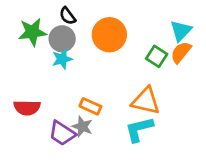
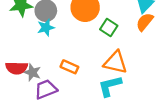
green square: (157, 56) -> (109, 28), moved
gray star: (82, 127) -> (32, 72), moved
purple trapezoid: (62, 133) -> (46, 89), turned 125

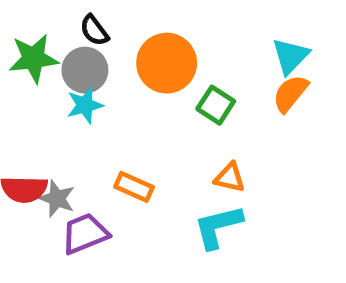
orange triangle: (115, 62) -> (230, 178), size x0.6

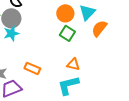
cyan triangle: (290, 56) -> (87, 12), moved
orange circle: (167, 63) -> (65, 13), moved, size x0.7

